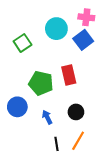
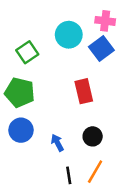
green pentagon: (41, 83) -> (20, 92), moved

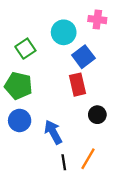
blue square: (101, 49) -> (83, 57), moved
black circle: (93, 136) -> (97, 115), moved
blue arrow: (57, 143) -> (53, 132), size x1.5

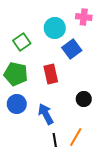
red rectangle: (78, 85) -> (51, 74), moved

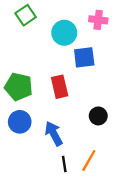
green square: (22, 42) -> (26, 15), moved
blue square: (72, 49) -> (84, 57), turned 30

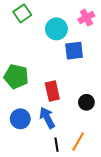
pink cross: (98, 20) -> (86, 18), turned -35
red rectangle: (60, 87) -> (52, 91), moved
blue circle: (20, 122) -> (20, 119), moved

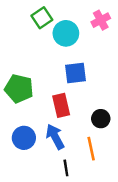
green square: (22, 13) -> (42, 18), moved
blue square: (74, 51) -> (76, 73), moved
orange line: (78, 142) -> (91, 149), moved, turned -42

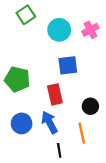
green square: (42, 18) -> (26, 15), moved
pink cross: (101, 20) -> (90, 30), moved

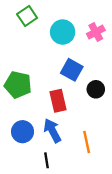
blue square: (68, 65) -> (72, 70), turned 36
black circle: (90, 106) -> (96, 89), moved
black line: (59, 150) -> (47, 160), moved

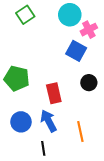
cyan circle: (63, 32) -> (70, 15), moved
blue square: (72, 70) -> (76, 51), moved

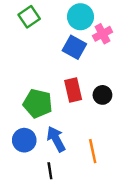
blue square: (76, 51) -> (74, 47), moved
green pentagon: (17, 78) -> (38, 104), moved
red rectangle: (54, 93) -> (73, 90), moved

